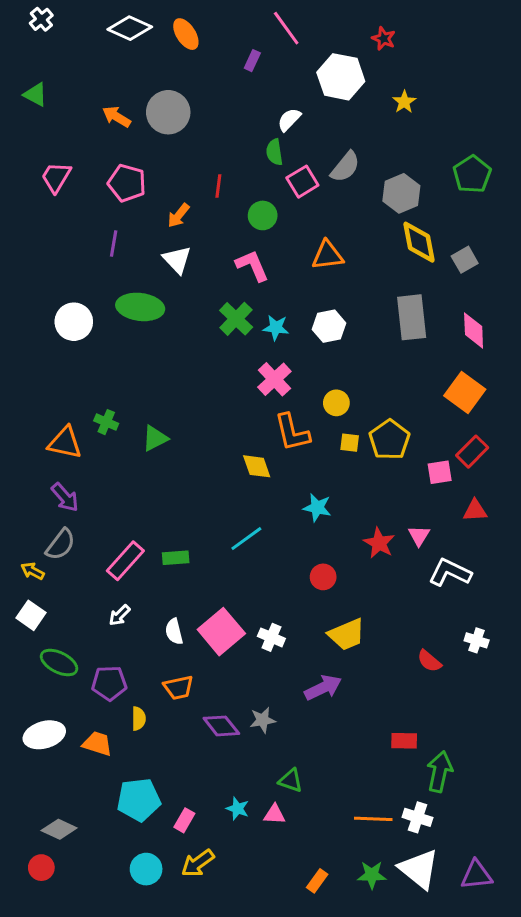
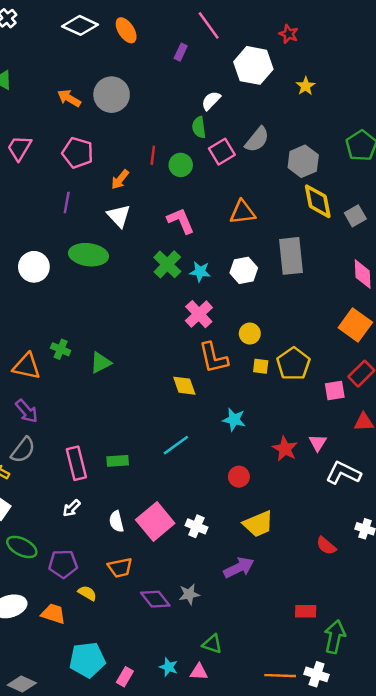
green circle: (263, 215) -> (181, 165), moved
gray rectangle: (412, 317) -> (291, 256), moved
pink rectangle: (125, 561) -> (76, 463), turned -56
yellow semicircle: (139, 719) -> (87, 593), turned -60

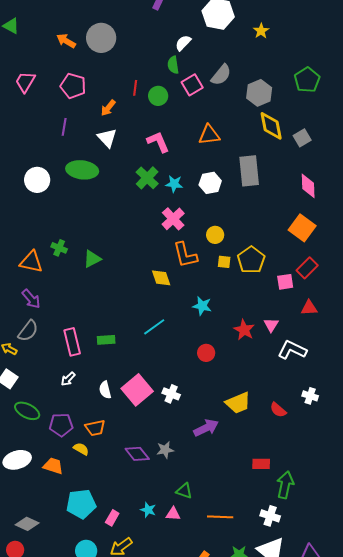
yellow trapezoid: (258, 524) -> (238, 403), moved
orange trapezoid: (120, 568) -> (95, 428), moved
orange line: (280, 676) -> (220, 517), moved

